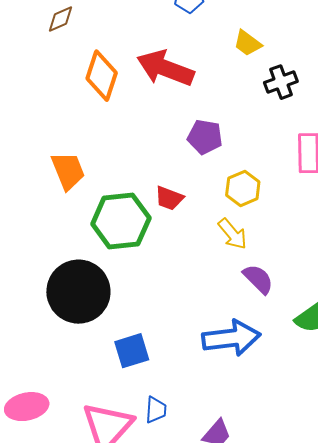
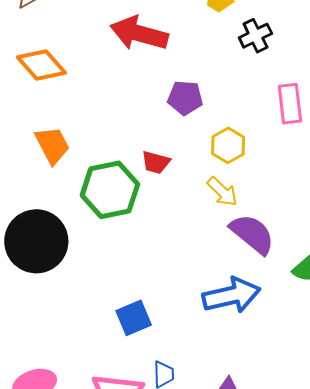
orange diamond: (102, 76) -> (41, 65), moved, turned -54
purple semicircle: (258, 279) -> (252, 234), size x1.4
black circle: (78, 292) -> (36, 241), moved

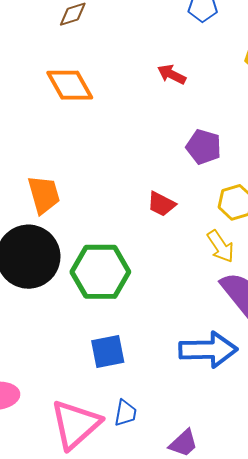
red arrow: (139, 33) -> (172, 74), size x0.5
orange trapezoid: (52, 145) -> (44, 195), moved
green hexagon: (110, 190) -> (100, 272), moved

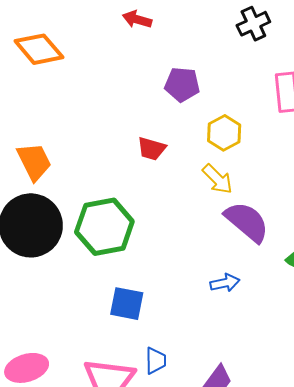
blue arrow: (208, 350) -> (225, 283), size x0.5
blue square: (108, 352) -> (127, 304), turned 33

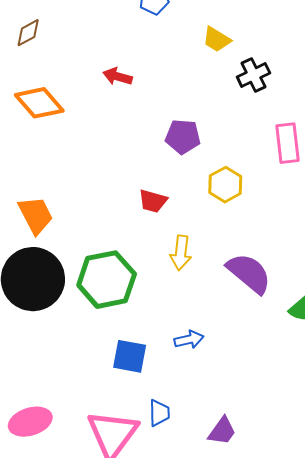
red arrow: (137, 19) -> (118, 77), moved
yellow arrow: (218, 179) -> (181, 253), moved, turned 52
blue arrow: (225, 283) -> (189, 339), moved

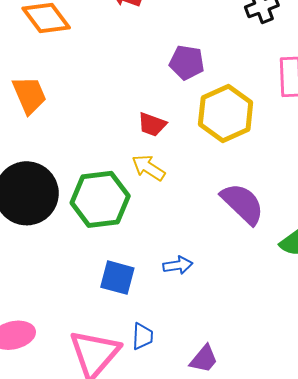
yellow hexagon: (225, 185) -> (226, 113), size x1.6
orange trapezoid: (36, 215) -> (29, 95), moved
yellow arrow: (181, 253) -> (148, 168), moved, turned 112

